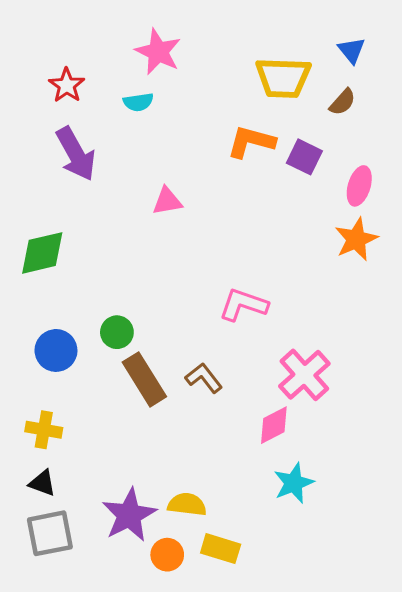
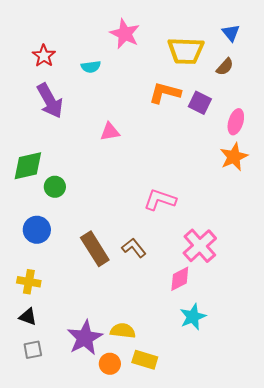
pink star: (158, 52) -> (125, 34), moved
green circle: (117, 332) -> (55, 187), moved
gray square: (50, 533) -> (33, 350), size x0.6

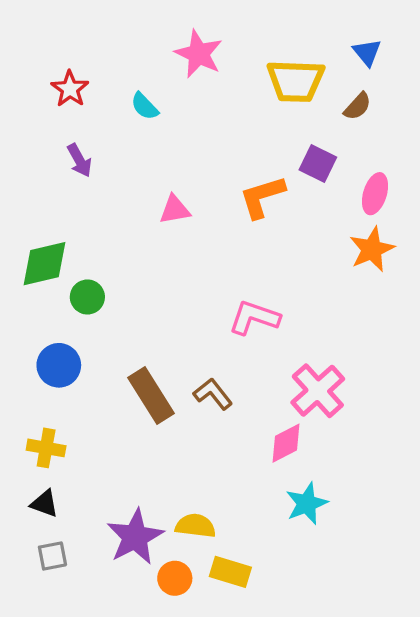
cyan semicircle: (91, 67) -> (145, 106), turned 54
orange L-shape: (165, 93) -> (262, 197), moved, turned -32
purple arrow: (50, 101) -> (79, 160), size x0.6

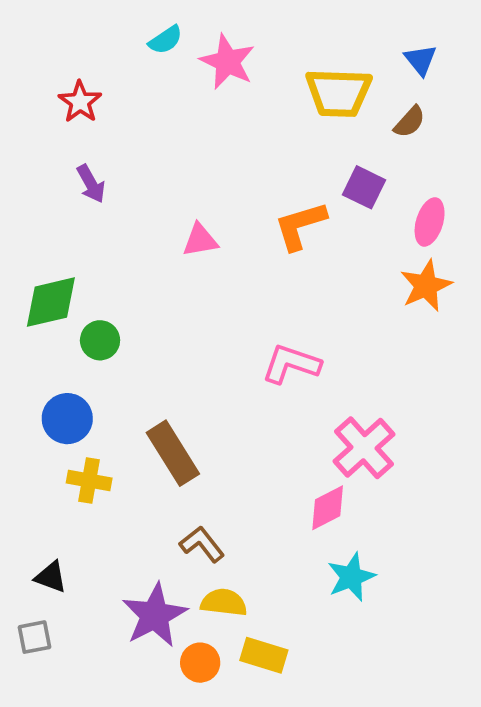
cyan semicircle: (145, 106) -> (166, 40), moved, turned -80
brown L-shape: (213, 394) -> (202, 544), moved
yellow cross: (46, 448) -> (89, 480), moved
gray square: (52, 556) -> (34, 637), moved

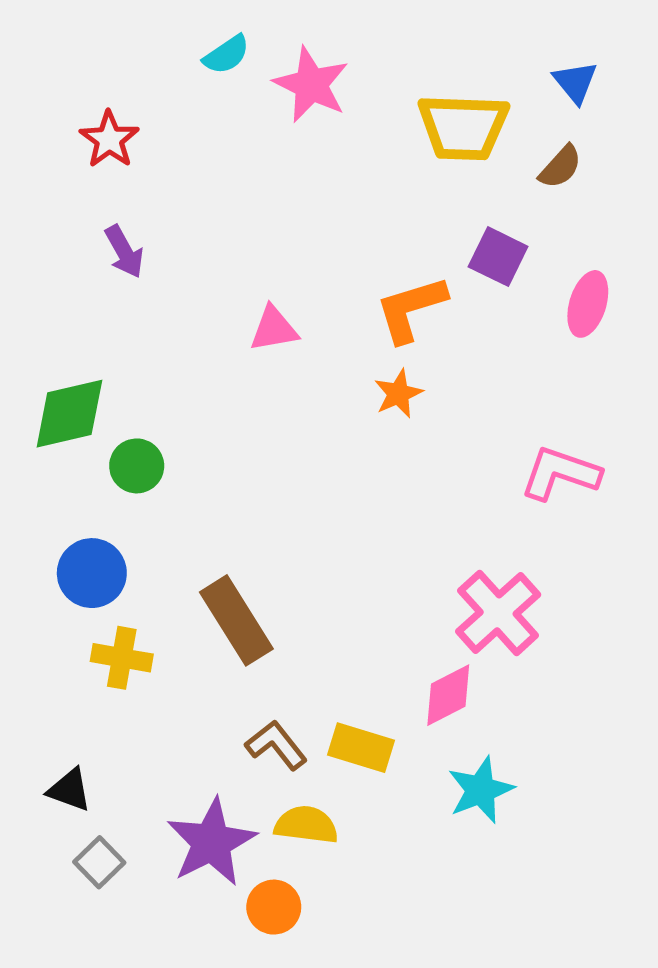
orange star: (426, 286) -> (398, 394), moved, size x0.7
pink L-shape: (291, 364) -> (560, 473), moved
gray square: (34, 637) -> (99, 862), moved, turned -33
yellow rectangle: (264, 655) -> (361, 748), moved

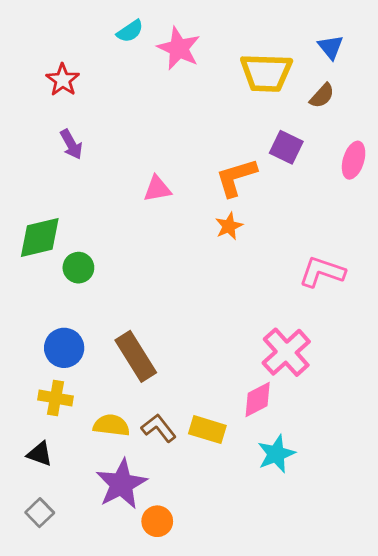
pink ellipse: (588, 304) -> (354, 160), moved
blue circle: (92, 573) -> (64, 348), moved
yellow cross: (122, 658) -> (56, 398), moved
yellow semicircle: (306, 825) -> (111, 425), moved
gray square: (99, 862) -> (40, 513), moved

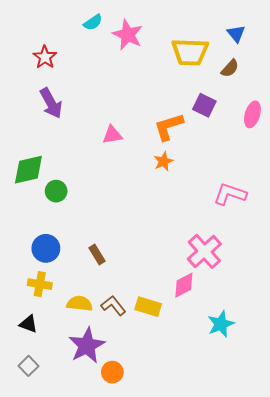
purple arrow: (71, 144) -> (51, 103), size x1.4
brown rectangle: (136, 356) -> (97, 254), size x0.6
cyan star: (276, 454) -> (221, 324), moved

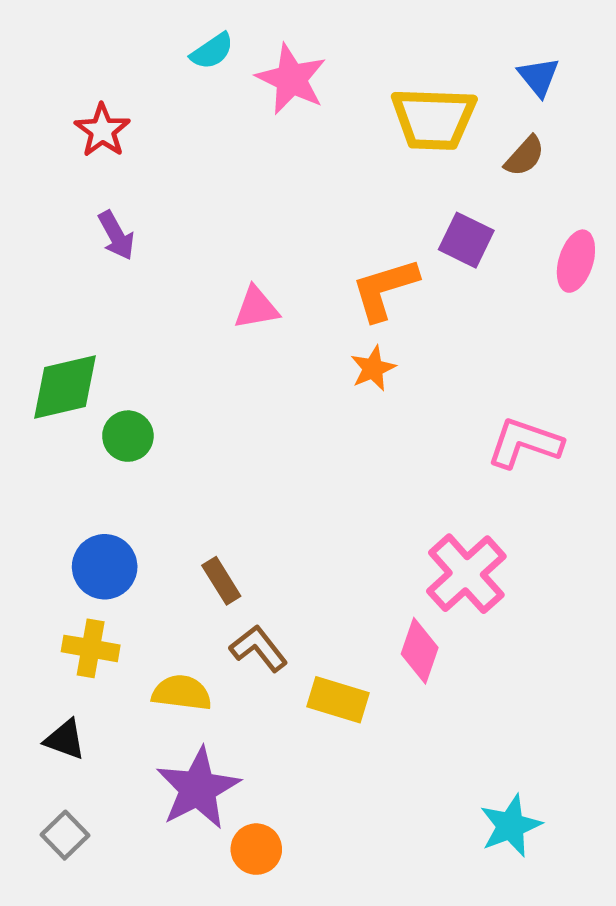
purple arrow: (51, 103) -> (116, 235), size x0.7
pink diamond: (184, 285) -> (420, 651), turned -44
brown L-shape: (113, 306) -> (259, 648), moved
cyan star: (221, 324) -> (511, 826), moved

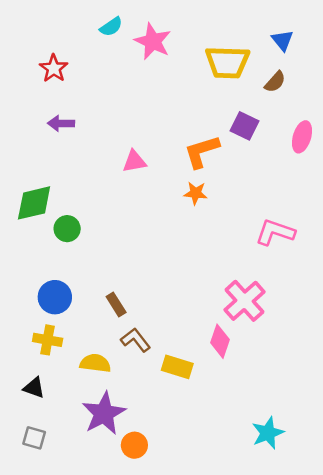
purple arrow: (116, 235) -> (61, 123), turned 120
orange star: (373, 368) -> (196, 193), turned 30
gray square: (65, 835) -> (34, 438), turned -30

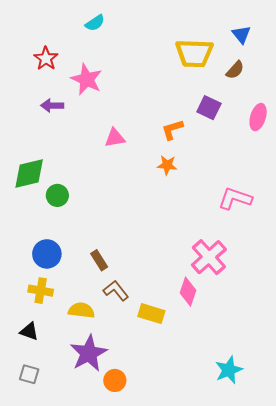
pink star: (153, 41) -> (87, 79), moved
orange L-shape: (202, 152) -> (172, 130), size x0.7

